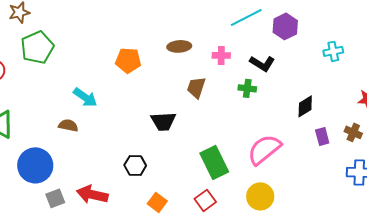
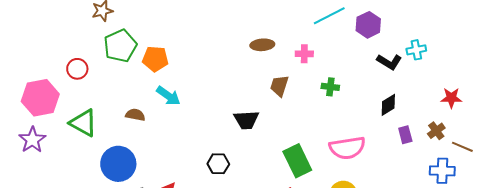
orange pentagon: (128, 60) -> (155, 59), moved
black L-shape: (262, 63) -> (389, 62), moved
brown semicircle: (68, 125) -> (135, 115), moved
brown cross: (353, 132) -> (436, 131), turned 30
pink semicircle: (264, 149) -> (347, 148), turned -150

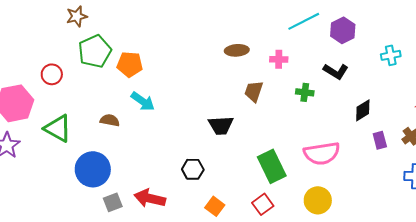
black L-shape: (389, 62) -> (336, 71), moved

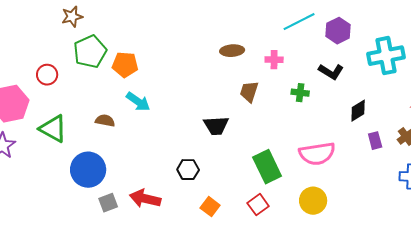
cyan cross: (391, 55) -> (386, 56), size x1.8

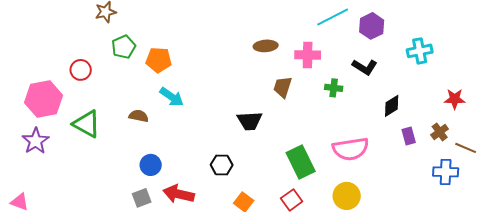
green pentagon: (90, 52) -> (124, 47), size x0.7
cyan cross: (386, 56) -> (420, 51), size x0.7
pink cross: (274, 60) -> (308, 55), size x1.4
blue circle: (88, 170) -> (151, 165), moved, size x0.6

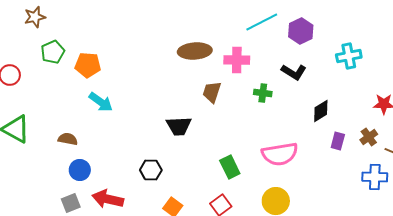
brown ellipse: (266, 46) -> (195, 51), size x1.4
brown semicircle: (139, 116) -> (68, 139), moved
purple rectangle: (409, 136) -> (338, 141), turned 30
green rectangle: (301, 162) -> (230, 167), size x0.7

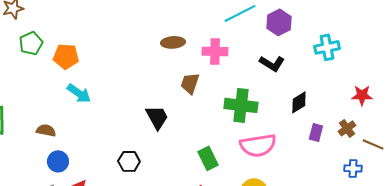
brown ellipse: (195, 51) -> (173, 42), size x0.7
green cross: (263, 93) -> (241, 105), moved, size x1.8
black trapezoid: (179, 126) -> (157, 117), turned -116
blue cross: (375, 177) -> (353, 168), size x0.7

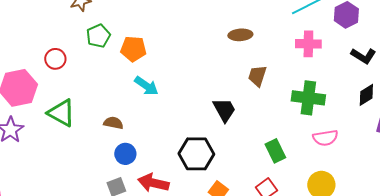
pink cross: (215, 51) -> (308, 44), moved
black L-shape: (272, 63) -> (363, 56), moved
pink semicircle: (258, 145) -> (325, 138), size x0.7
black hexagon: (129, 161) -> (196, 154), size x1.6

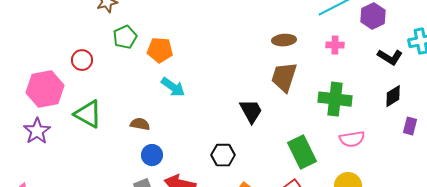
brown ellipse: (240, 35) -> (284, 40), moved
pink cross: (308, 44) -> (335, 45), size x0.7
brown trapezoid: (257, 76) -> (284, 77), size x1.4
green rectangle: (275, 151) -> (302, 152), size x1.4
black hexagon: (196, 154) -> (223, 155), size x0.7

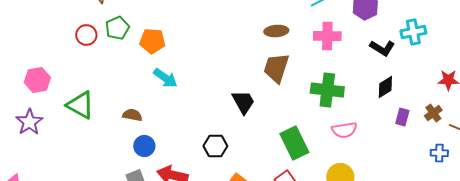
pink cross: (335, 45) -> (327, 36), size x1.5
red circle: (82, 60) -> (86, 35), moved
pink hexagon: (45, 89) -> (37, 80), size x0.7

